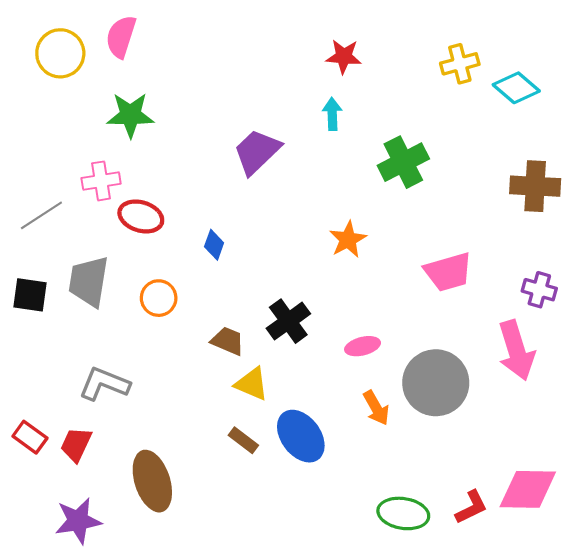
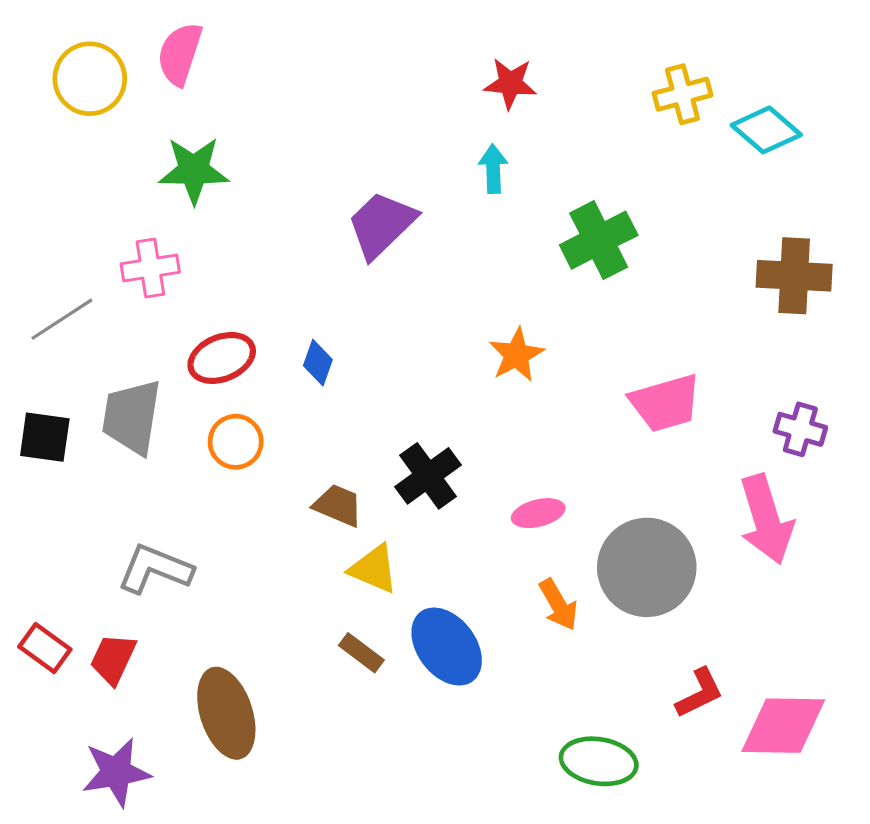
red ellipse: (141, 216) -> (222, 358), moved, turned -39
red L-shape: (471, 507) -> (700, 693), moved

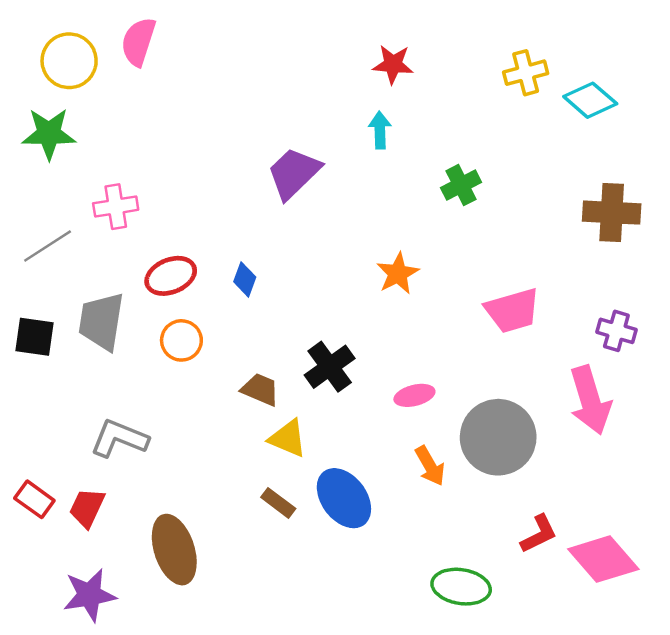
green star: (194, 170) -> (49, 134), moved
green cross: (599, 240) -> (461, 185), size x0.7
pink diamond: (783, 726) -> (603, 559), turned 48

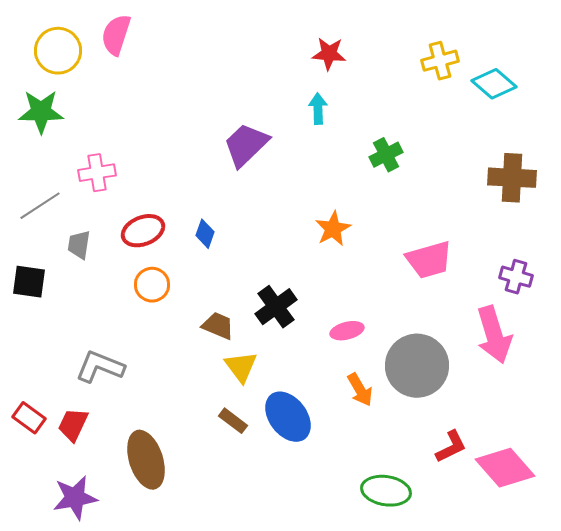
gray trapezoid: (101, 321) -> (79, 245), moved, size x0.6
yellow triangle: (288, 438) -> (241, 367), turned 30

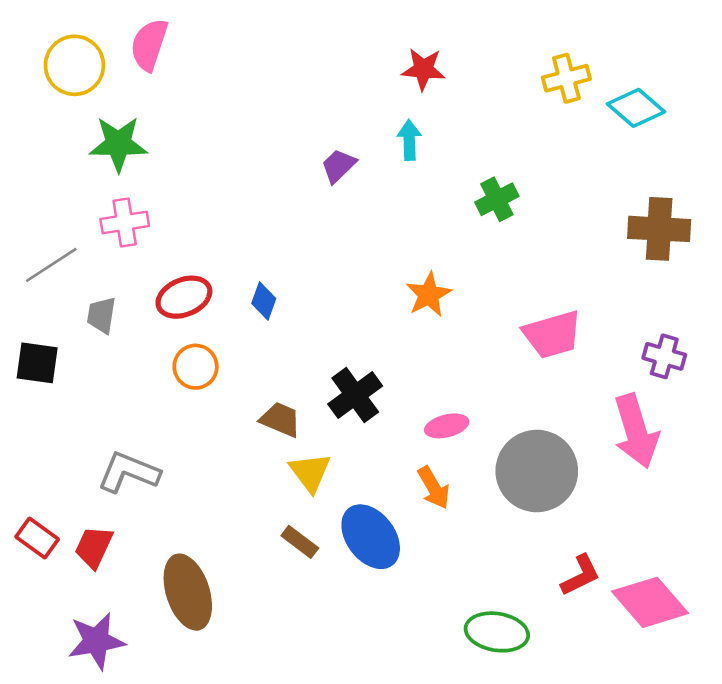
green star: (41, 112) -> (118, 144), moved
purple trapezoid: (246, 145) -> (338, 166), moved, size x0.6
orange arrow: (360, 390) -> (434, 488), moved

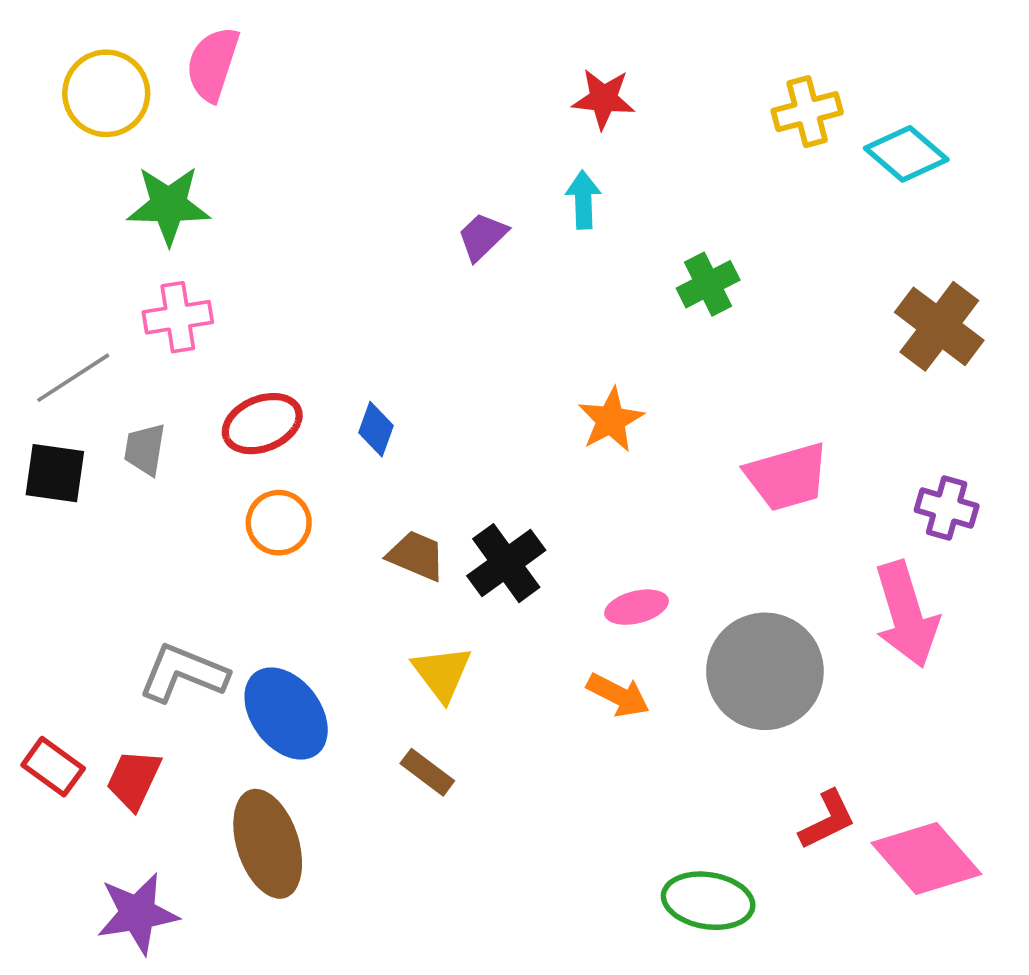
brown cross: (659, 229) -> (939, 326), turned 34
black square: (37, 363) -> (55, 473), moved
brown trapezoid: (281, 419) -> (416, 556), moved
orange arrow: (434, 488) -> (618, 695), turned -33
blue ellipse: (371, 537) -> (286, 714), moved

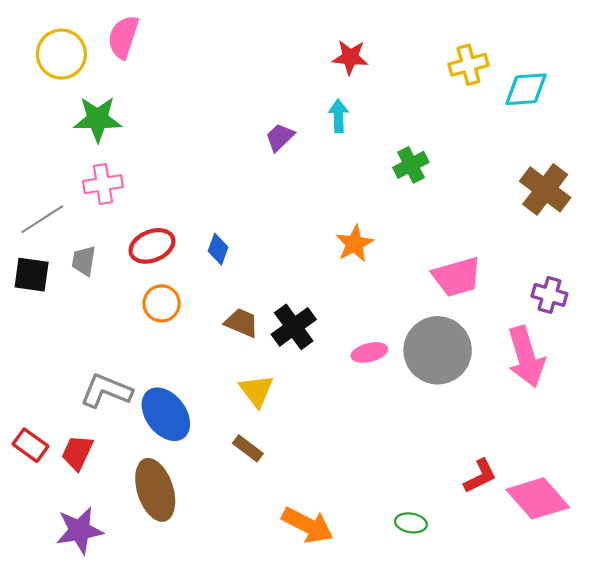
cyan diamond: (906, 154) -> (526, 89), turned -45
gray circle: (765, 671) -> (438, 350), moved
orange arrow: (618, 695) -> (308, 525), moved, size x1.4
green ellipse: (708, 901) -> (411, 523), size x0.6

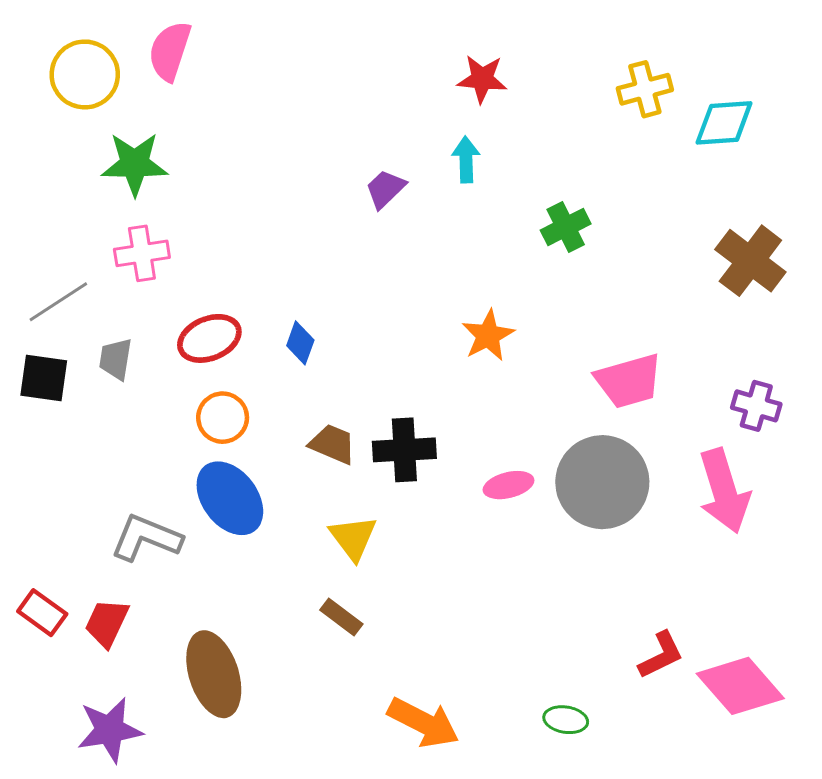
black cross: (294, 327) -> (404, 450), turned 33
blue ellipse: (166, 414) -> (230, 498), moved

